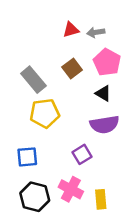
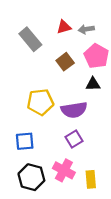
gray rectangle: (33, 80) -> (30, 39), moved
black triangle: (103, 93) -> (93, 84), turned -32
purple semicircle: (104, 125) -> (74, 110), moved

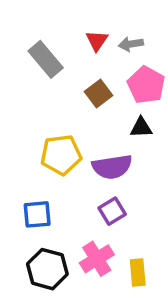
red triangle: (64, 27) -> (97, 41), turned -40
pink cross: (64, 170) -> (97, 259), turned 30

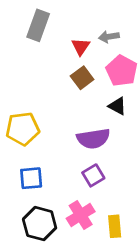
red triangle: (97, 41) -> (81, 47), moved
gray rectangle: (46, 59) -> (38, 25), moved, turned 60
black triangle: (141, 128) -> (117, 106), turned 30
yellow pentagon: (61, 155) -> (23, 129), moved

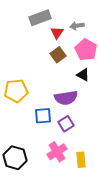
gray rectangle: (38, 25) -> (40, 18), moved, turned 50
blue square: (31, 178) -> (43, 116), moved
black hexagon: (40, 224) -> (15, 158), moved

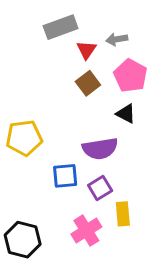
yellow rectangle: (81, 160) -> (123, 214), moved

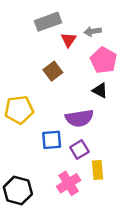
brown square: (88, 83) -> (53, 71), moved

